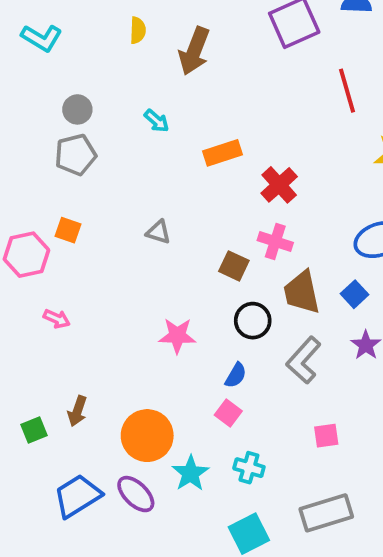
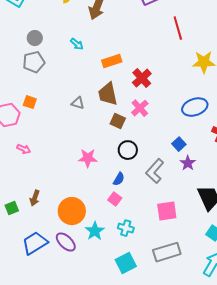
pink cross: (275, 241) -> (140, 108), turned 30
brown trapezoid: (302, 292) -> (108, 94), moved
blue square: (355, 294) -> (179, 144), moved
pink square: (326, 436) -> (167, 211), size x1.5

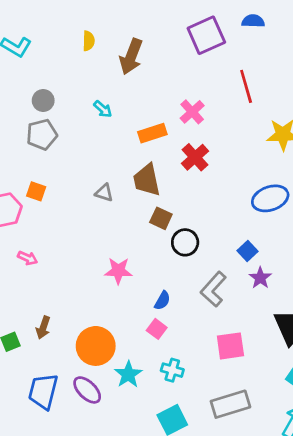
pink cross: (140, 108) -> (192, 112), moved
black circle: (128, 150) -> (185, 242), moved
blue trapezoid: (35, 243) -> (43, 391), turned -44

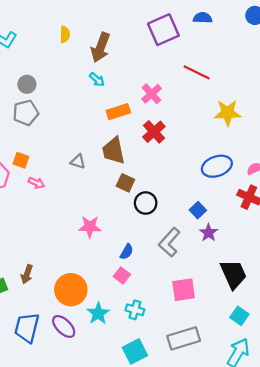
red line: (246, 86) -> (197, 72), turned -48
cyan arrow: (103, 109) -> (97, 80), moved
pink arrow: (28, 258) -> (36, 183), moved

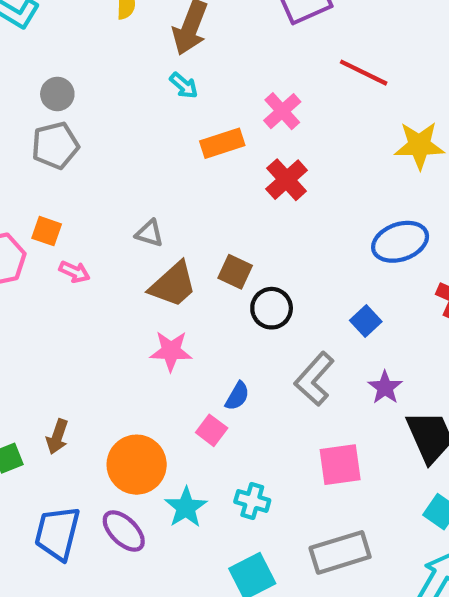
brown trapezoid: (114, 151) -> (173, 285), moved, turned -120
purple star: (209, 233) -> (385, 387), moved
pink square: (122, 275) -> (212, 430), moved

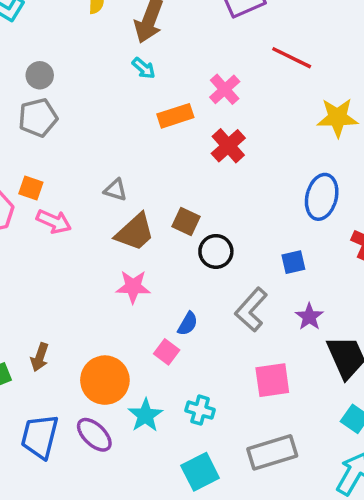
blue ellipse: (400, 242) -> (322, 197), turned -57
pink arrow: (74, 272) -> (54, 222), size x1.4
blue square: (366, 321) -> (293, 262), turned 30

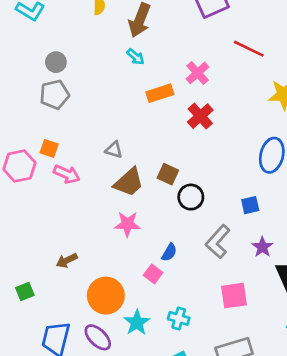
brown arrow: (40, 357) -> (67, 260), moved, turned 45

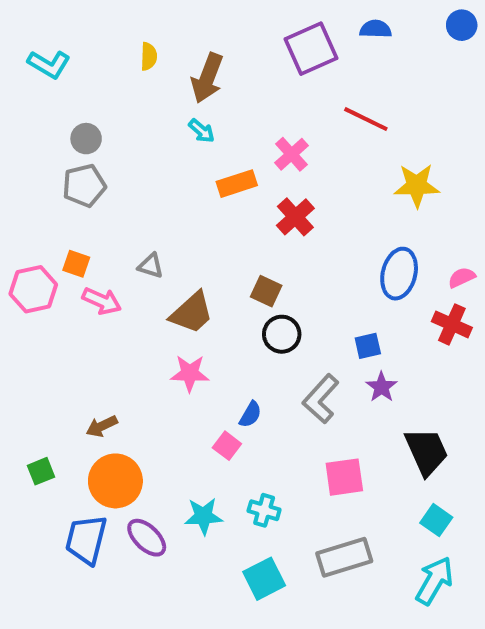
gray triangle: (114, 150) -> (151, 266), moved
brown square: (168, 174) -> (266, 291), moved
purple star: (262, 247) -> (381, 387), moved
orange circle: (106, 296) -> (115, 481), moved
cyan star: (137, 323) -> (203, 516), turned 30

